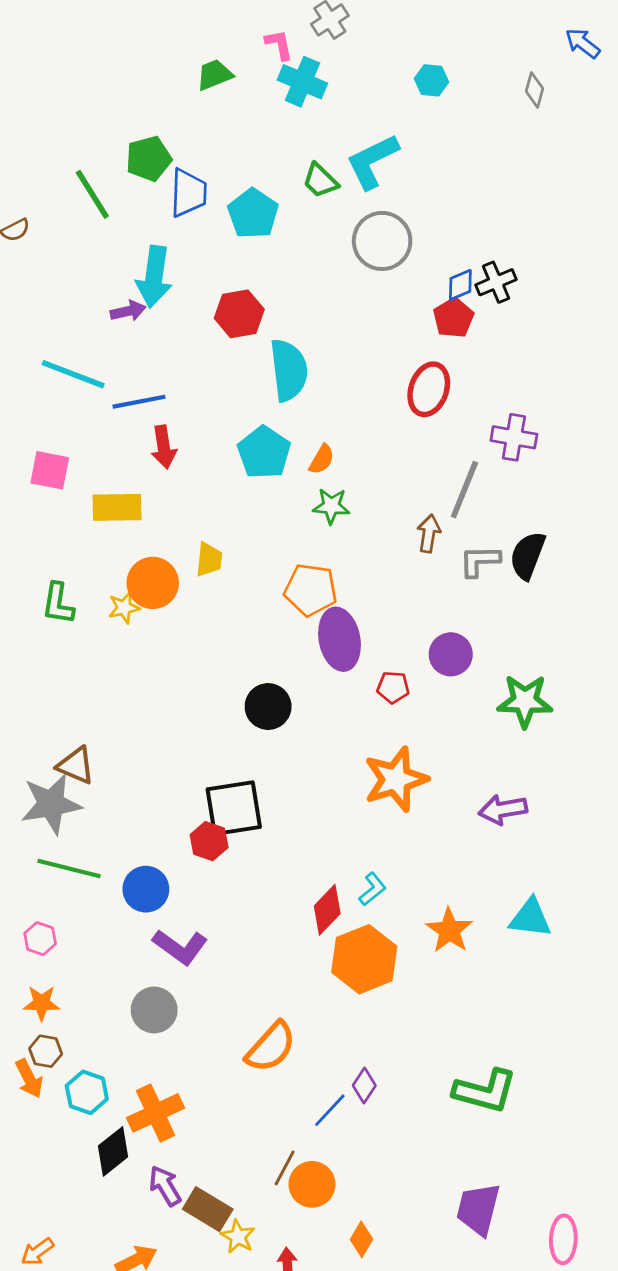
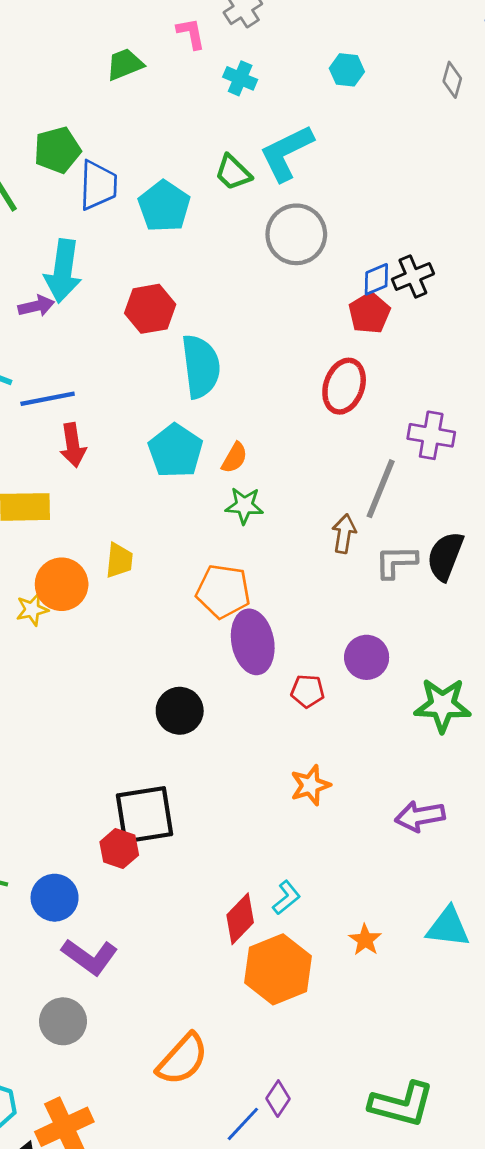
cyan cross: (302, 82) -> (240, 78), moved, size x0.7
orange star: (396, 779) -> (310, 785), size x0.6
orange star: (449, 930) -> (365, 940), size x0.7

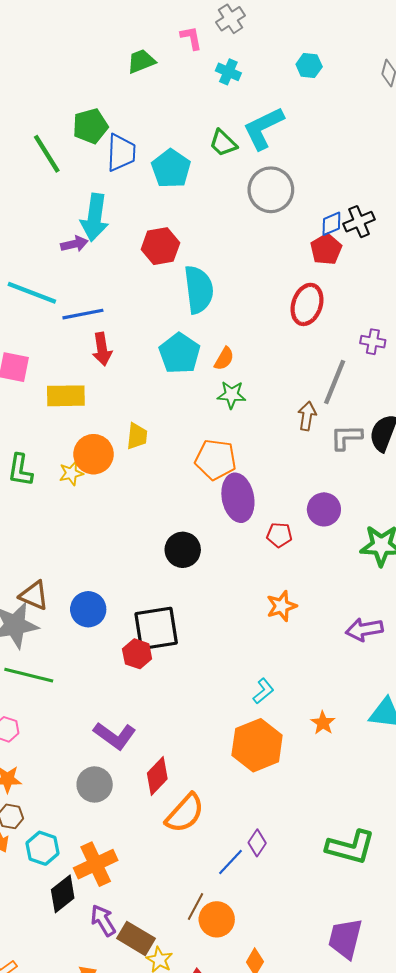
purple cross: (431, 435) -> (373, 342), size x0.7
blue circle: (55, 898) -> (88, 609), moved
red diamond: (240, 919) -> (157, 776), moved

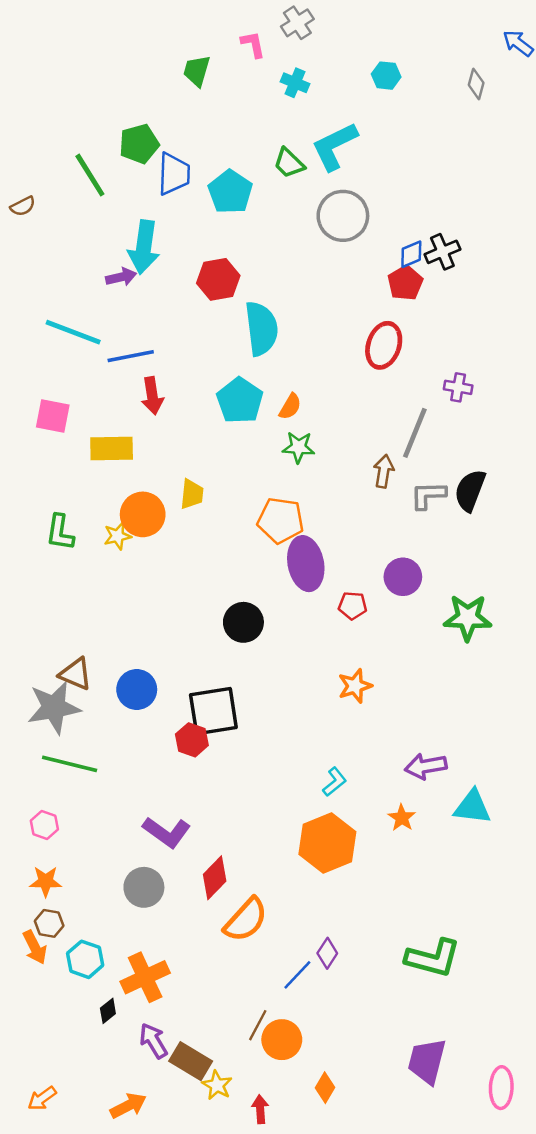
green trapezoid: (141, 61) -> (197, 71), turned -52
purple arrow: (364, 629) -> (426, 766), moved
black diamond: (63, 894) -> (108, 1011), size x0.6

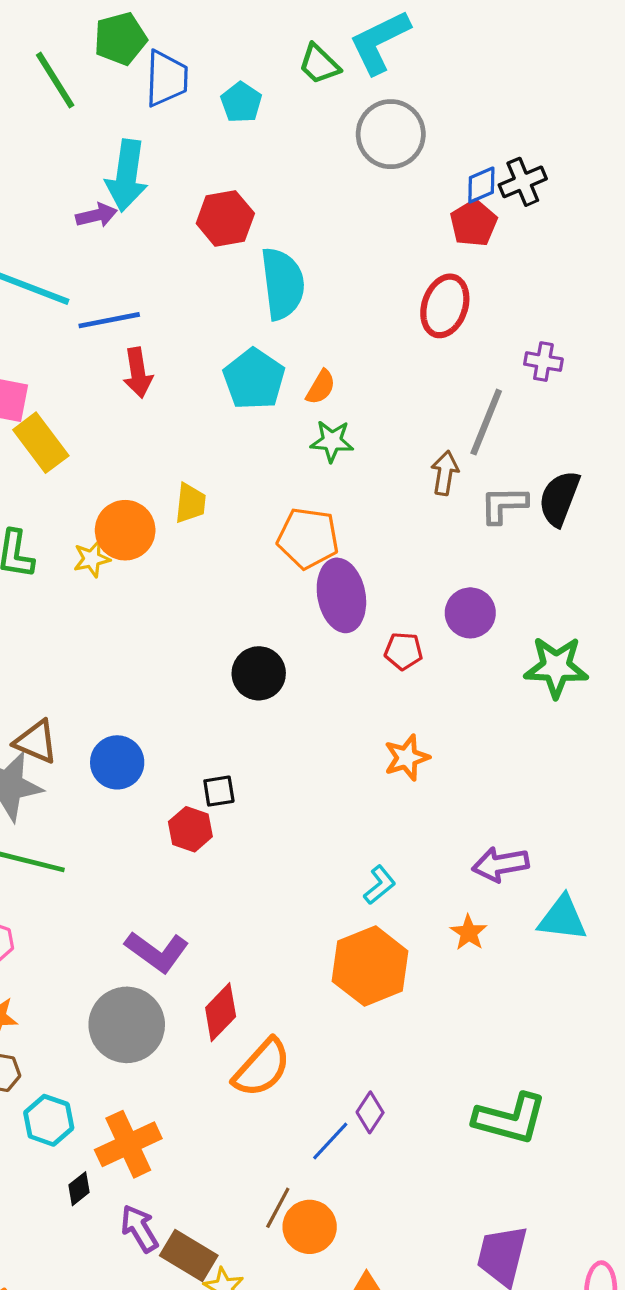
cyan pentagon: (230, 192) -> (241, 102), size x0.7
yellow rectangle: (112, 448) -> (41, 443), moved, turned 54
black square: (213, 711) -> (219, 791), size x0.5
gray circle: (144, 887) -> (127, 1025), size x1.4

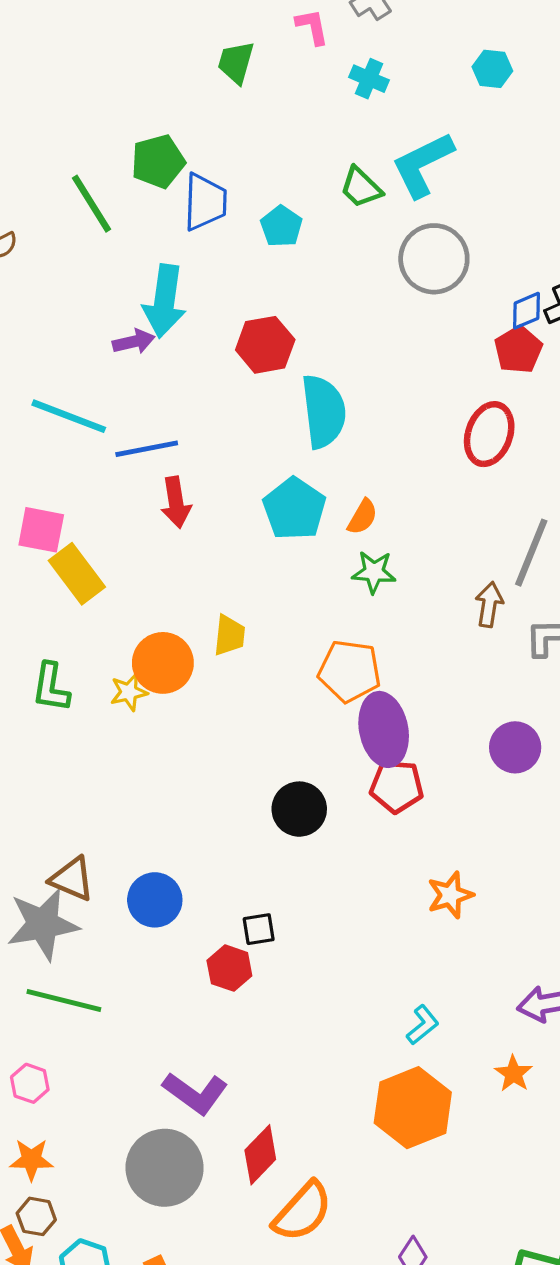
red pentagon: (403, 651) -> (397, 786), moved, size x1.4

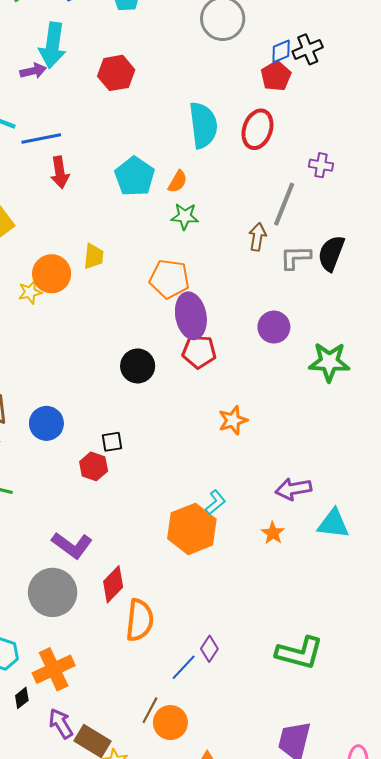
cyan semicircle: (324, 411) -> (203, 125), moved
orange hexagon: (413, 1108) -> (192, 529), moved
orange semicircle: (302, 1212) -> (140, 620), turned -36

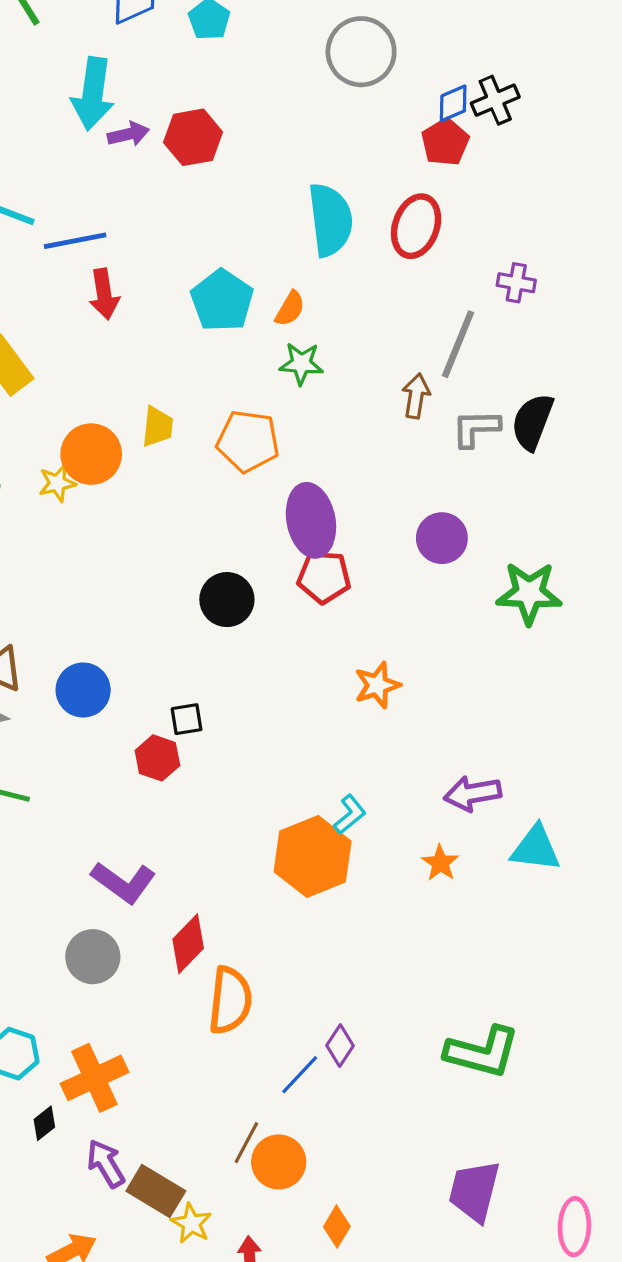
purple arrow: (33, 71) -> (128, 134), moved
orange pentagon: (169, 279) -> (248, 441), moved
gray circle: (53, 592) -> (93, 957), size x0.7

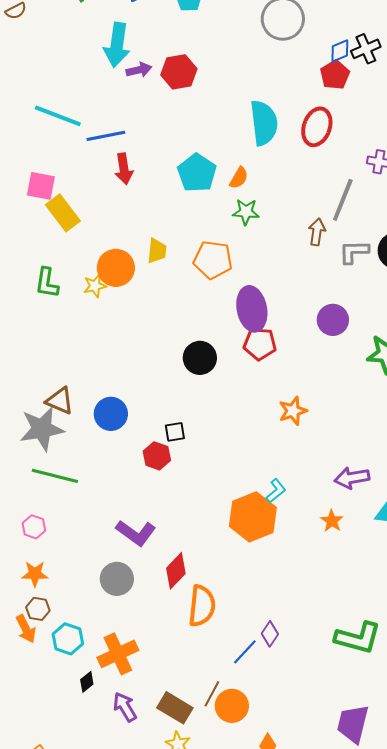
brown rectangle: (156, 1191) -> (175, 708), moved

